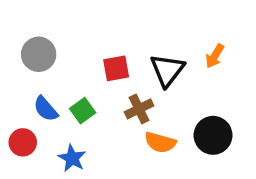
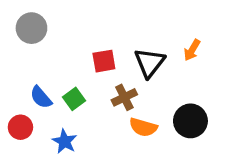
gray circle: (39, 54) -> (31, 28), moved

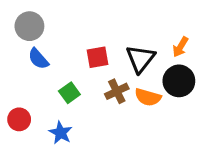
blue semicircle: (41, 97) -> (38, 59), moved
black circle: (190, 121) -> (179, 81), moved
orange semicircle: (143, 127) -> (148, 97), moved

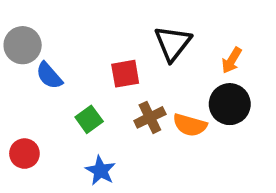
gray circle: (29, 26) -> (23, 45), moved
black triangle: (140, 59) -> (173, 43), moved
blue star: (61, 133) -> (100, 171), moved

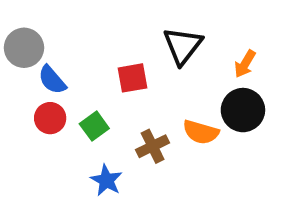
brown cross: (150, 117) -> (153, 146), moved
red circle: (24, 154) -> (50, 118), moved

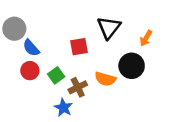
black circle: (243, 110) -> (132, 66), moved
orange semicircle: (201, 132) -> (105, 79), moved
brown cross: (153, 146) -> (78, 87), moved

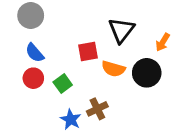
gray circle: (14, 29) -> (31, 15), moved
orange semicircle: (105, 79) -> (113, 69), moved
brown cross: (78, 87) -> (97, 109), moved

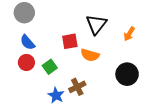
black circle: (147, 73) -> (127, 74), moved

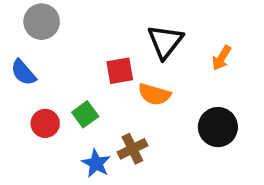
blue semicircle: (27, 42) -> (23, 73), moved
red circle: (26, 62) -> (45, 123), moved

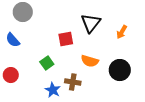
orange semicircle: (154, 94) -> (90, 61), moved
red circle: (45, 123) -> (11, 75), moved
brown cross: (132, 149) -> (73, 82), turned 35

